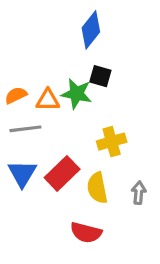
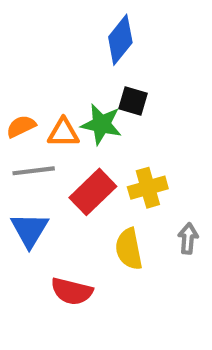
red rectangle: (62, 173) -> (93, 192), moved
gray arrow: (139, 193) -> (188, 238), moved
red semicircle: (86, 233) -> (72, 291), moved

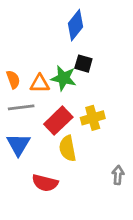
orange semicircle: (21, 126) -> (13, 80), turned 96
gray arrow: (188, 238) -> (118, 175), moved
yellow semicircle: (129, 249) -> (68, 148), moved

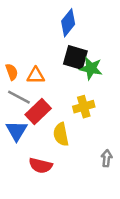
black square: (83, 64) -> (75, 57), size x1.5
green star: (64, 78) -> (91, 68), moved
gray line: (21, 107) -> (19, 97), turned 35
red rectangle: (58, 121) -> (38, 112), moved

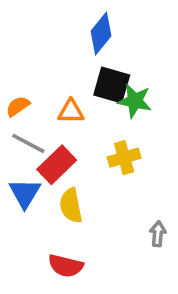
orange semicircle: (12, 72) -> (18, 106), turned -105
orange triangle: (36, 75) -> (71, 112), moved
yellow semicircle: (61, 134) -> (71, 205), moved
red semicircle: (41, 166) -> (66, 266), moved

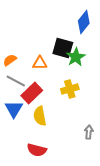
blue diamond: (101, 34) -> (84, 22), moved
green star: (135, 101) -> (76, 57), turned 30

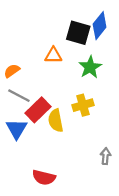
black square: (63, 48) -> (78, 33), moved
orange triangle: (40, 63) -> (53, 55), moved
yellow semicircle: (40, 116) -> (56, 121), moved

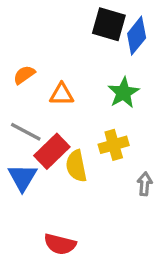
black square: (78, 33) -> (109, 24), moved
orange triangle: (53, 55) -> (62, 94), moved
orange semicircle: (12, 71) -> (24, 75), moved
gray arrow: (105, 156) -> (145, 184), moved

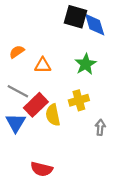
blue diamond: (137, 36) -> (95, 25), turned -55

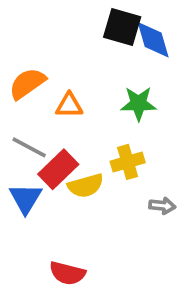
orange semicircle: (17, 52) -> (27, 84), size x1.5
green star: (86, 64) -> (139, 104), turned 30
yellow semicircle: (53, 115) -> (86, 186), turned -95
gray arrow: (100, 127) -> (162, 206), turned 91

